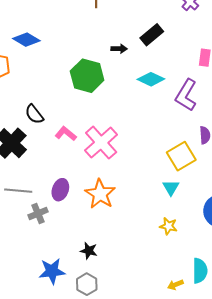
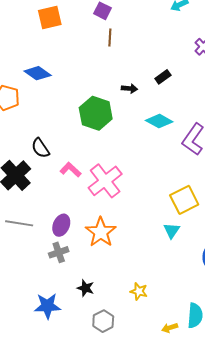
black rectangle: (152, 35) -> (163, 77), size x0.7
gray cross: (38, 213) -> (59, 252), moved
yellow star: (168, 226) -> (139, 291), moved
gray hexagon: (87, 284) -> (103, 321), moved

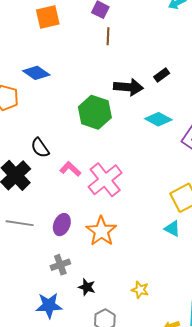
black arrow: (129, 89) -> (128, 87), size x1.8
cyan triangle: (172, 231) -> (172, 229), turned -36
gray cross: (59, 252) -> (60, 265), moved

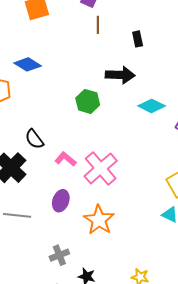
black rectangle: (162, 75) -> (138, 39), moved, turned -63
green hexagon: (95, 112) -> (88, 101), size x0.7
purple ellipse: (62, 225) -> (61, 201), moved

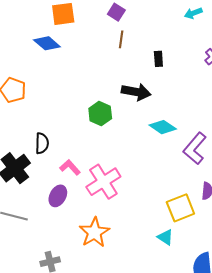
blue diamond: (28, 64) -> (47, 43), moved
black semicircle: (34, 139) -> (42, 143), turned -150
purple ellipse: (61, 201) -> (58, 196), moved

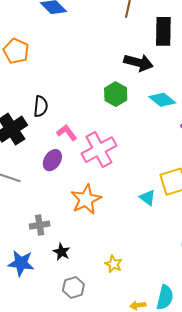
black rectangle: (158, 59) -> (163, 31), size x1.8
green hexagon: (100, 114) -> (116, 94), moved
cyan triangle: (165, 237) -> (148, 198), moved

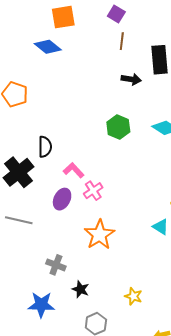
black arrow: (139, 63) -> (131, 79), moved, size x0.7
pink cross: (99, 150) -> (93, 191), moved, size x0.6
gray cross: (40, 225) -> (56, 265), turned 36

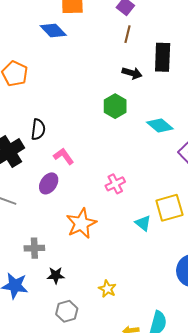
green hexagon: (118, 127) -> (115, 106), moved
pink cross: (93, 191) -> (115, 184), moved
gray cross: (56, 265) -> (34, 248), turned -30
black star: (81, 289) -> (56, 275), turned -30

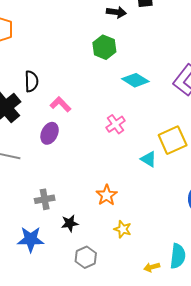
cyan diamond: (160, 126) -> (135, 80), moved
orange star: (81, 223) -> (107, 195), moved, size x0.7

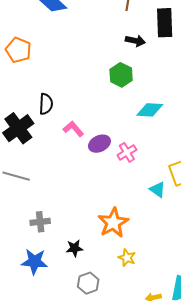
cyan diamond: (135, 80) -> (150, 110), turned -32
purple ellipse: (50, 133) -> (99, 144), moved, turned 35
orange star: (107, 195) -> (113, 223), size x1.4
gray cross: (45, 199) -> (40, 222), moved

